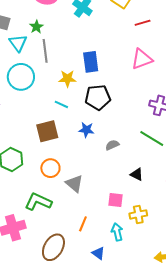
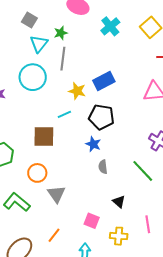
blue rectangle: (91, 62) -> (104, 81), turned 55
cyan line: (61, 104) -> (64, 114), turned -64
blue star: (86, 130) -> (93, 144), moved
gray semicircle: (112, 145) -> (103, 167), turned -88
yellow cross: (138, 214) -> (119, 236), moved

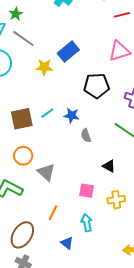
gray line: (63, 59) -> (23, 38), turned -50
cyan line: (64, 114) -> (47, 113), moved
black pentagon: (101, 117) -> (97, 86), moved

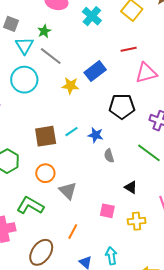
red line: (122, 15) -> (129, 49), moved
cyan arrow: (87, 223) -> (111, 256), moved

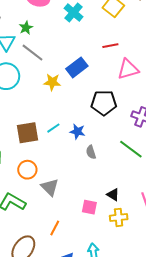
black triangle: (131, 187) -> (113, 195), moved

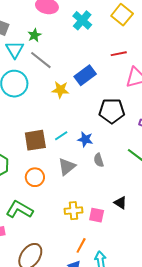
gray triangle: (50, 187) -> (67, 167), moved, turned 36
yellow cross: (119, 217) -> (74, 211), moved
orange line: (55, 228) -> (81, 245), moved

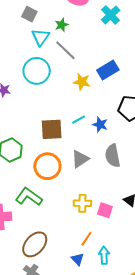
cyan line: (61, 136) -> (79, 120), moved
blue star: (85, 139) -> (100, 125), moved
gray semicircle: (99, 160) -> (113, 156), size x1.6
orange circle: (35, 177) -> (47, 166), size x1.4

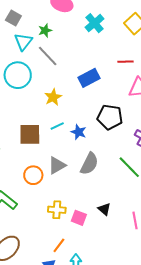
yellow star: (82, 82) -> (53, 97), moved, turned 30
gray semicircle: (113, 156) -> (89, 164), turned -145
orange circle: (47, 166) -> (33, 175), moved, size x0.7

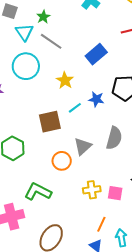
blue star: (79, 132) -> (96, 99), moved

